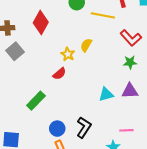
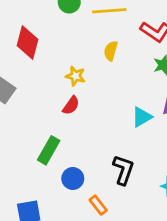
yellow semicircle: (86, 45) -> (111, 51), moved
blue circle: (57, 129) -> (73, 179), moved

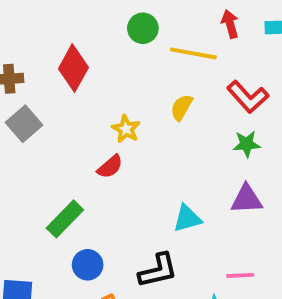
cyan triangle: (142, 117) -> (187, 218), moved
black L-shape: (123, 170) -> (158, 270), turned 44

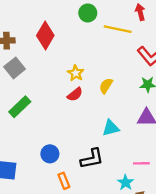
yellow semicircle: (182, 107) -> (106, 86), moved
red semicircle: (110, 167) -> (75, 94), moved
green rectangle: (65, 219) -> (20, 107), moved

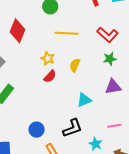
yellow line: (118, 29) -> (67, 33), moved
cyan star: (125, 182) -> (96, 144), moved

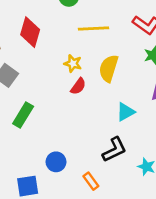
yellow semicircle: (75, 65) -> (109, 68), size x1.5
blue circle: (37, 130) -> (56, 162), moved

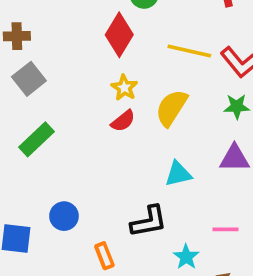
yellow line: (93, 28) -> (189, 51), moved
red diamond: (30, 32) -> (119, 35), moved

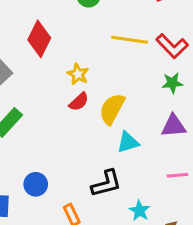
red diamond: (119, 35) -> (39, 39), moved
yellow semicircle: (171, 108) -> (112, 109), moved
pink line: (226, 229) -> (177, 175), moved

